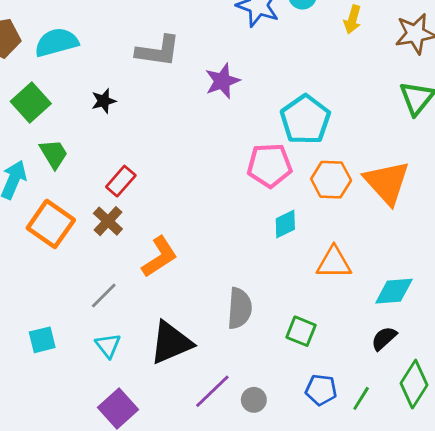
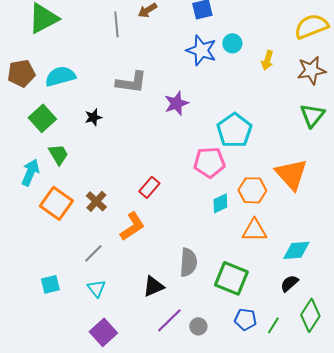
orange hexagon: (331, 180) -> (252, 190), moved
red rectangle: (121, 181) -> (149, 187), moved
green square: (301, 331) -> (231, 278), size x1.6
black triangle: (171, 343) -> (153, 286), moved, size x0.7

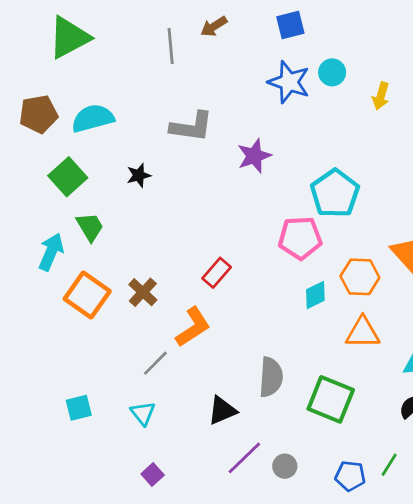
gray line: (93, 253) -> (155, 363), moved
blue pentagon: (245, 319) -> (350, 476), moved
purple square: (103, 332) -> (153, 475), size x0.6

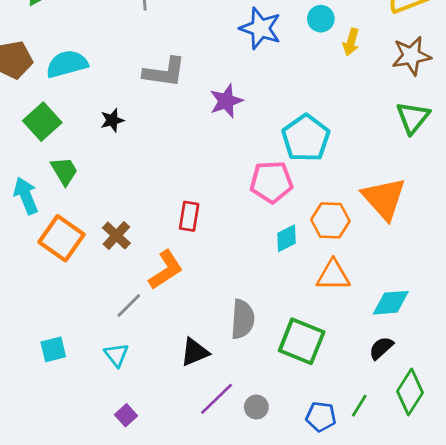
cyan circle: (332, 72) -> (321, 19), moved
cyan arrow: (51, 252) -> (26, 196), turned -45
red rectangle: (217, 273) -> (189, 216), turned -32

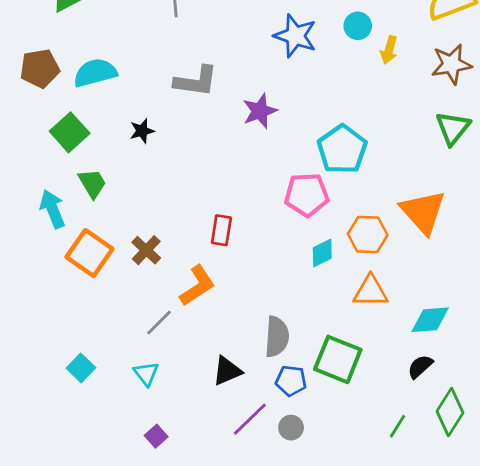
cyan square: (53, 349) -> (81, 368), turned -32
blue pentagon: (321, 417) -> (291, 381), moved

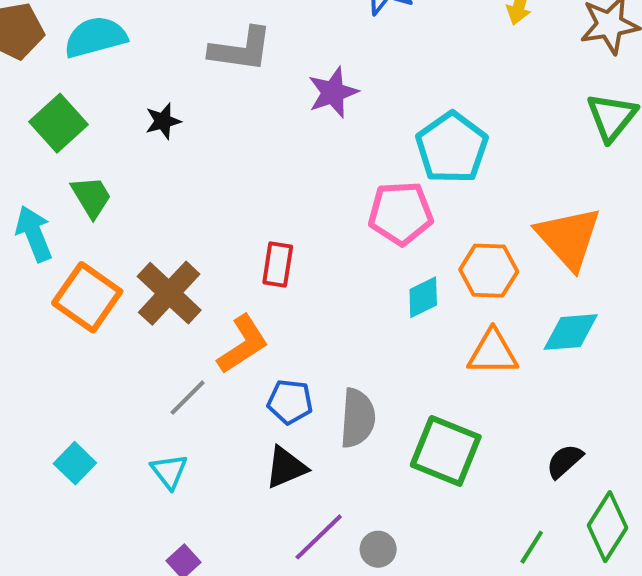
brown cross: (146, 250) -> (169, 293), size x1.5
cyan diamond: (430, 320) -> (571, 332), moved
blue pentagon: (291, 381) -> (290, 402), moved

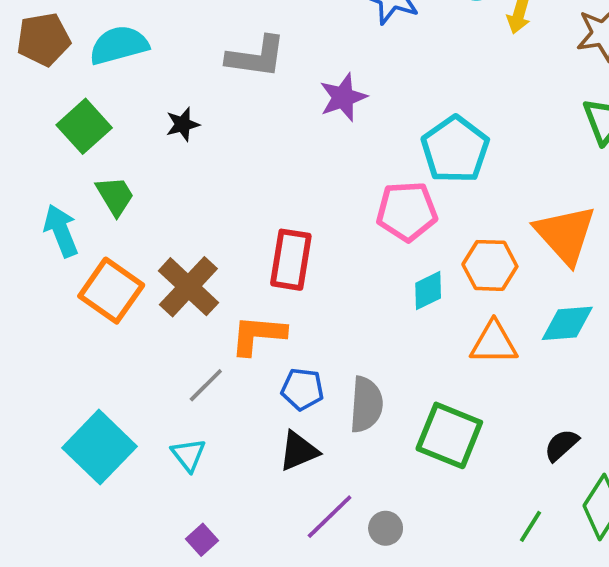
red rectangle: (278, 264) -> (291, 260), size x1.4
orange L-shape: (243, 344) -> (258, 335), turned -142
cyan square: (75, 463) -> (100, 447), size x1.8

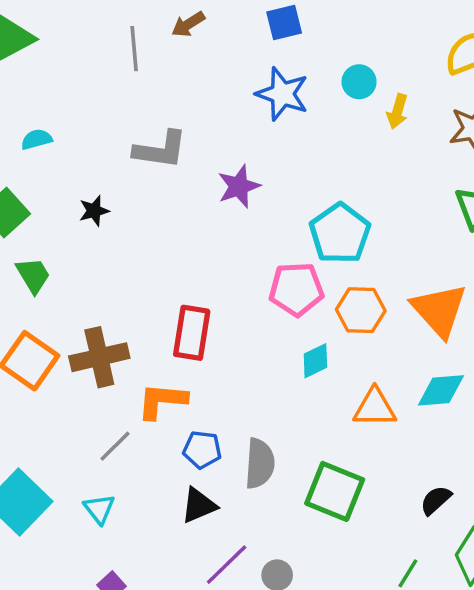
cyan semicircle: (119, 45) -> (37, 139), size x0.6
orange hexagon: (490, 265) -> (361, 310), moved
brown cross: (188, 287) -> (99, 357), turned 34

